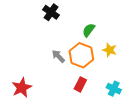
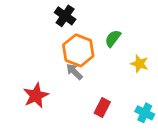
orange hexagon: (81, 55) -> (78, 50), moved
red star: (22, 88) -> (36, 96), moved

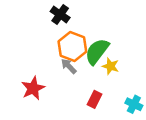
green semicircle: (113, 38) -> (97, 51), moved, size x1.6
yellow star: (139, 64) -> (110, 66), moved

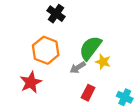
orange hexagon: (72, 46) -> (46, 50), moved
gray arrow: (69, 66) -> (78, 67), moved, turned -77

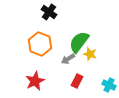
red star: (31, 82) -> (35, 81), moved

